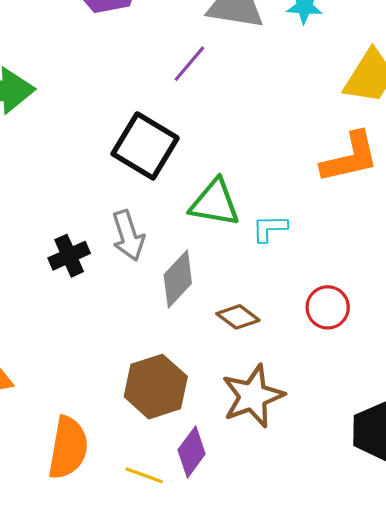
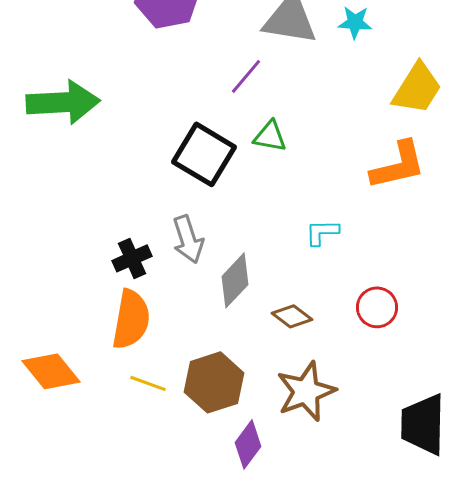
green triangle: (215, 203) -> (270, 136), moved, size x0.7
orange semicircle: (68, 448) -> (131, 319), moved
yellow line: (144, 475) -> (148, 383), moved

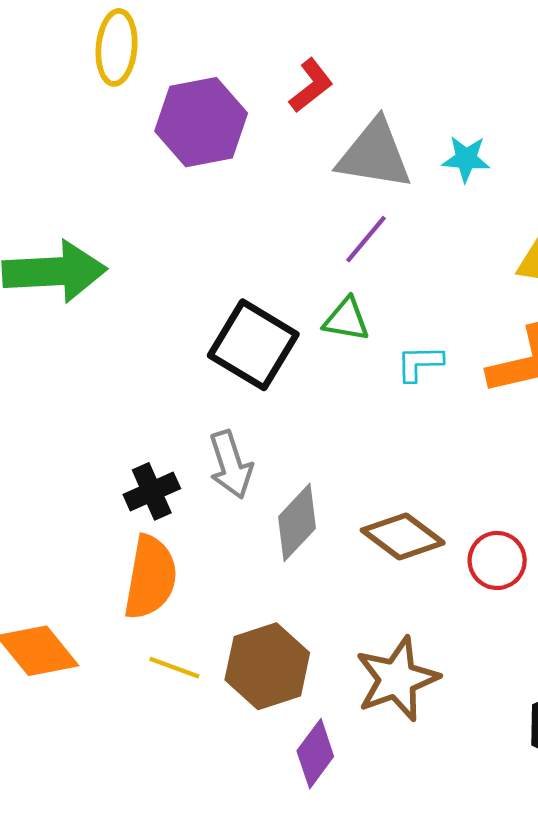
purple line: (246, 76) -> (366, 239), moved
cyan L-shape: (322, 232) -> (420, 363), moved
brown diamond: (292, 316) -> (403, 537), moved, size x1.4

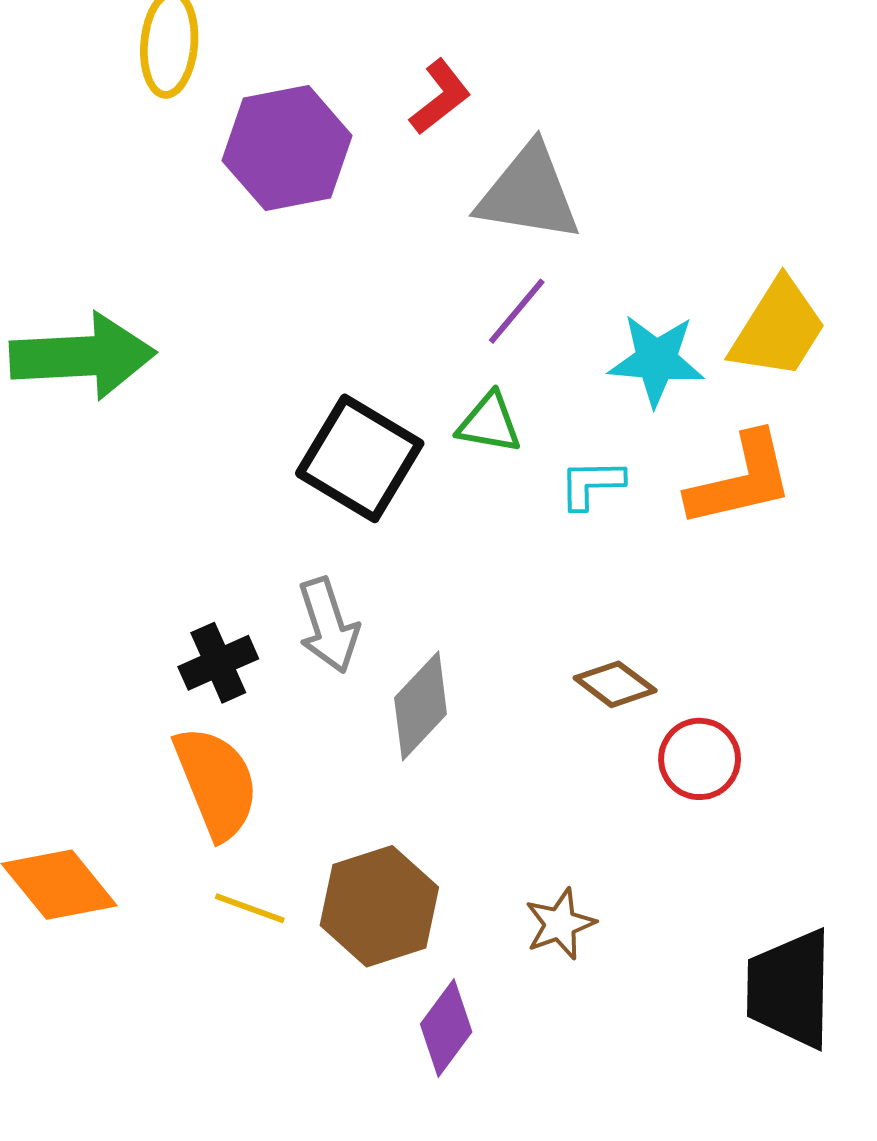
cyan star: (466, 159) -> (656, 360), moved, size x1.4
brown diamond: (403, 537) -> (615, 684), moved, size x0.7
orange semicircle: (150, 577) -> (216, 783), turned -32
brown star: (397, 679) -> (560, 924), size x0.6

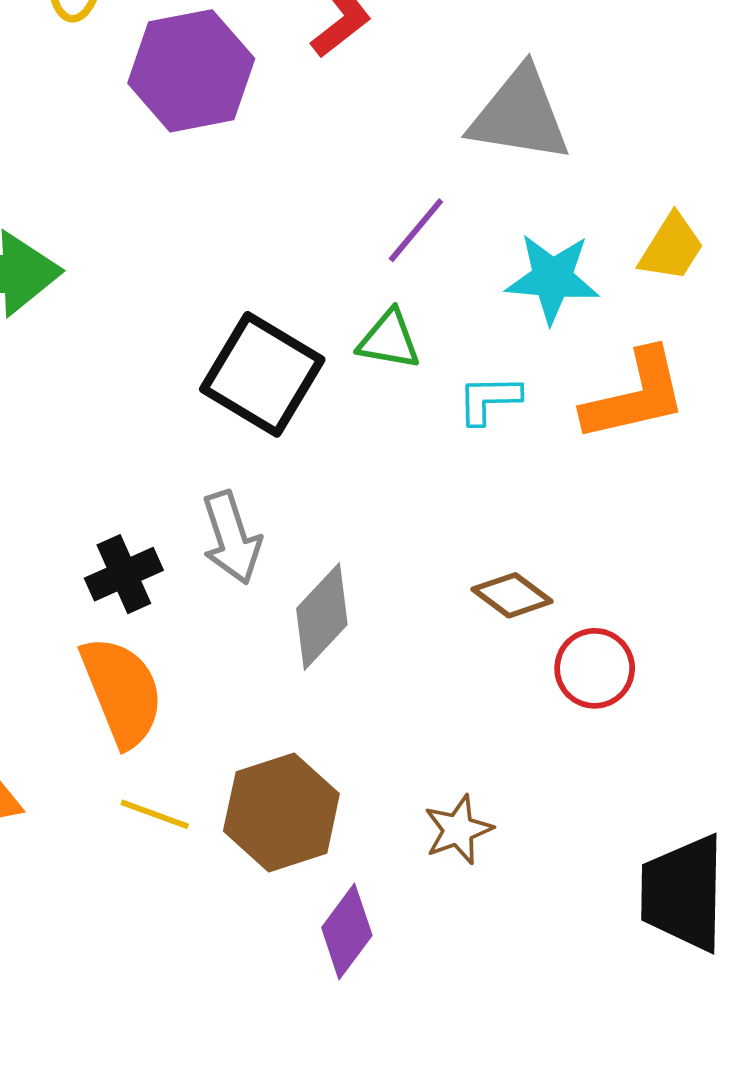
gray triangle: (529, 193) -> (520, 115), moved
yellow trapezoid: (778, 329) -> (671, 248), size x0.7

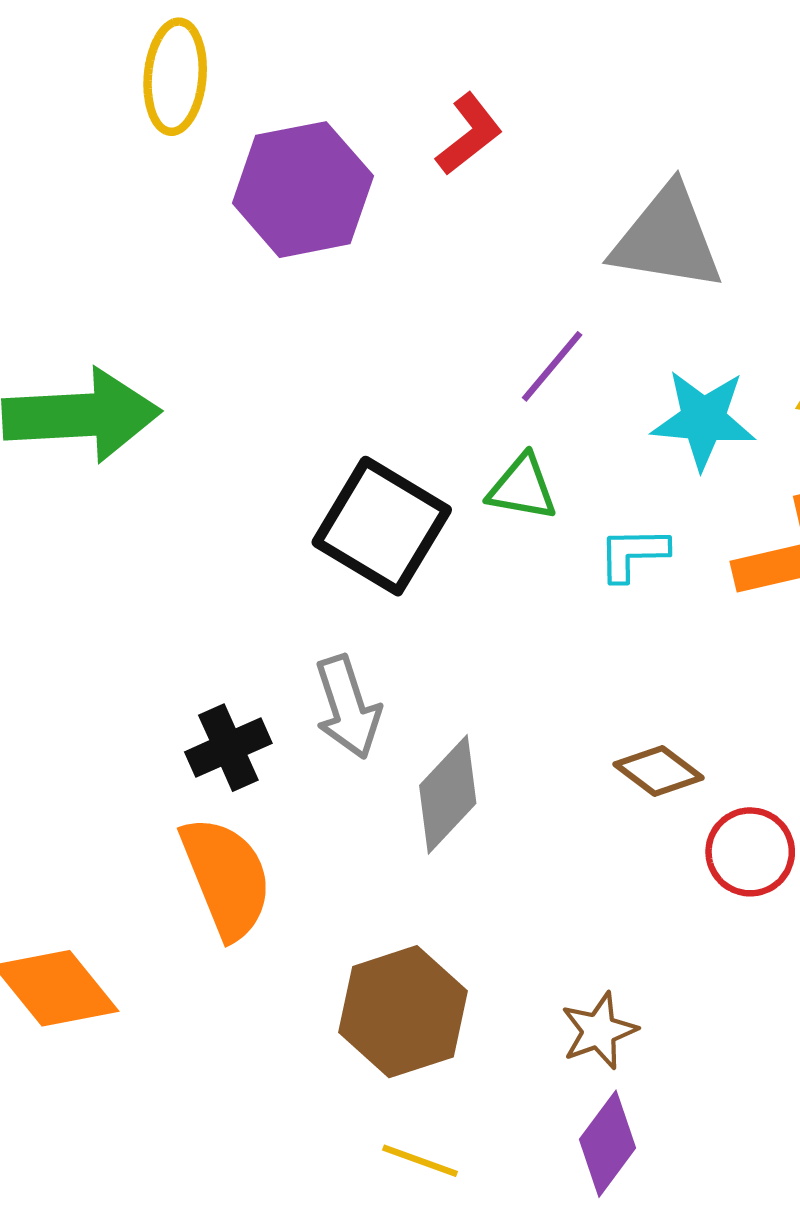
yellow line: (155, 814) -> (420, 1161), moved
purple diamond: (347, 932) -> (607, 1144), moved

